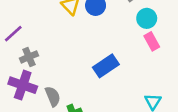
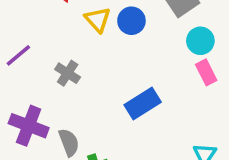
gray cross: (29, 57) -> (68, 73), moved, turned -36

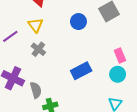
yellow triangle: (98, 20) -> (36, 25), moved
cyan circle: (200, 41) -> (118, 74), moved

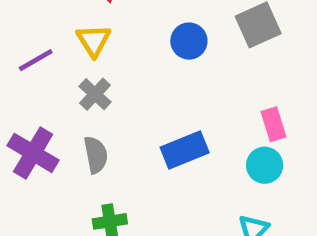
gray semicircle: (36, 90) -> (96, 155), moved

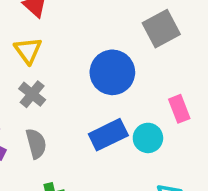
blue circle: (189, 41) -> (112, 72), moved, size x1.5
cyan circle: (265, 165) -> (148, 138), moved

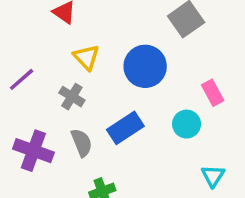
yellow triangle: (28, 50) -> (86, 57), moved
blue rectangle: (108, 135) -> (125, 128), moved

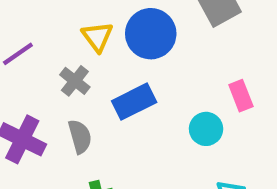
blue circle: (145, 66) -> (151, 34), moved
blue rectangle: (125, 128) -> (134, 102), moved

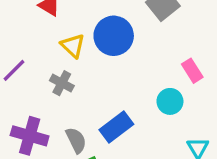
blue rectangle: (134, 102) -> (116, 127), moved
gray semicircle: (80, 137) -> (76, 140), moved

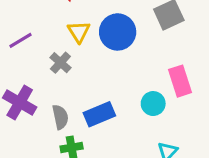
pink rectangle: (192, 71) -> (180, 81), size x1.4

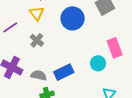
yellow triangle: (79, 32) -> (37, 13), moved
gray semicircle: (60, 117) -> (39, 75), turned -63

